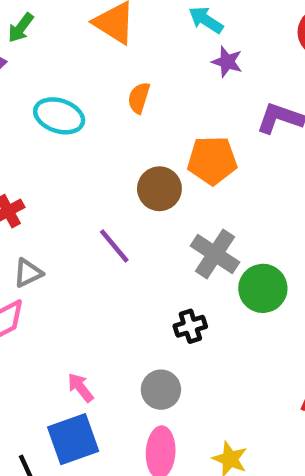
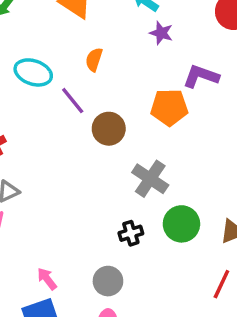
orange pentagon: (212, 160) -> (169, 107), moved
purple line: (114, 246) -> (73, 101), moved
green circle: (263, 288) -> (181, 224), moved

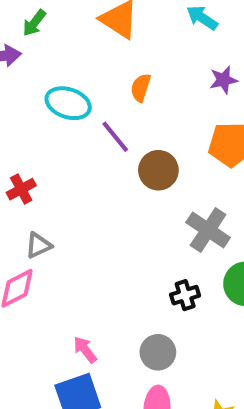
purple star: (161, 33) -> (223, 80), moved, turned -30

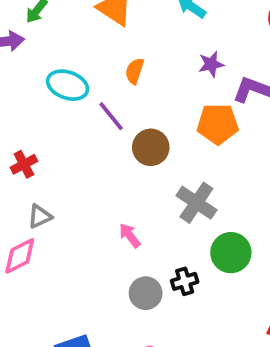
black cross: (185, 295) -> (185, 281), moved
pink arrow: (85, 350) -> (130, 236), moved
gray circle: (158, 352) -> (146, 293), moved

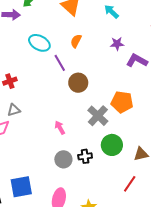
orange pentagon: (218, 124) -> (122, 102), moved

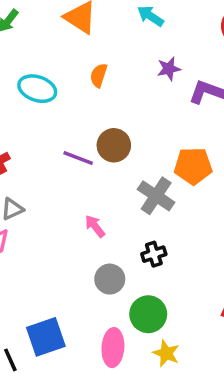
purple line: (60, 63) -> (78, 158), moved, turned -30
green circle: (112, 145) -> (148, 314), moved
black cross: (85, 156) -> (154, 254), moved

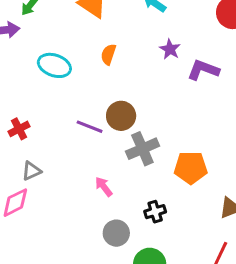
purple star: (169, 69) -> (170, 49), turned -30
orange pentagon: (193, 166) -> (191, 168), moved
gray cross: (156, 196) -> (142, 149), moved, turned 32

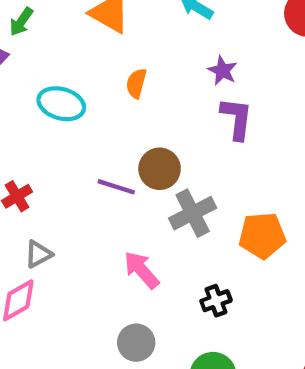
purple L-shape: (203, 70) -> (237, 118), moved, turned 80
pink arrow: (104, 187) -> (141, 270), size x1.4
gray circle: (116, 233) -> (136, 343), moved

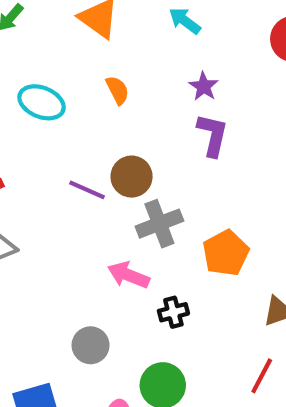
orange semicircle: (136, 83) -> (117, 90), turned 132
orange pentagon: (262, 236) -> (226, 253), turned -30
pink arrow: (141, 270) -> (128, 275), moved, turned -33

